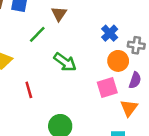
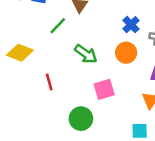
orange circle: (118, 61) -> (126, 53), moved
pink square: (107, 87) -> (104, 89), moved

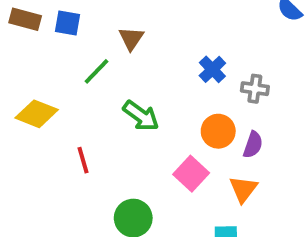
orange circle: (126, 53) -> (218, 131), moved
pink square: (104, 89) -> (191, 174), moved, turned -30

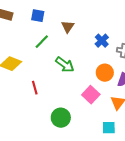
blue square: (68, 23) -> (38, 16), moved
brown triangle: (131, 38) -> (68, 27), moved

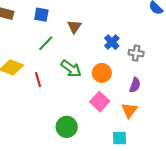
orange circle: (105, 73) -> (102, 73), moved
red line: (35, 88) -> (38, 80), moved

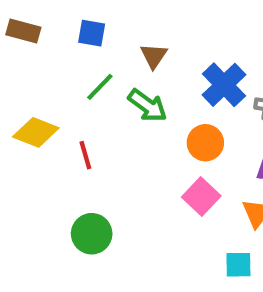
blue cross: (112, 42) -> (224, 85), size x1.5
green arrow: (71, 69) -> (147, 105), moved
green circle: (67, 127) -> (92, 234), moved

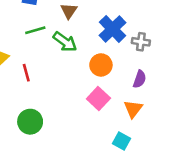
green line: (100, 87) -> (35, 30), turned 30
cyan square: (238, 265) -> (122, 141), turned 30

